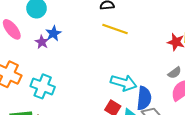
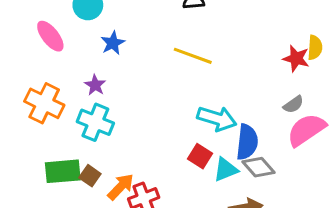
yellow line: (115, 29) -> (193, 56), moved
purple star: (42, 42) -> (95, 85), moved

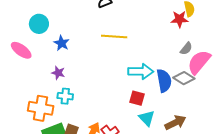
orange cross: (44, 103) -> (41, 108), moved
cyan cross: (95, 122) -> (65, 96), size x0.7
gray diamond: (259, 167) -> (184, 78), moved
cyan triangle: (226, 170) -> (147, 118), moved, turned -36

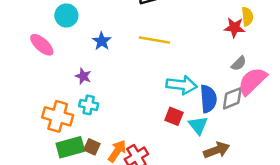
blue star: (62, 43) -> (102, 41), moved
gray diamond: (184, 78) -> (232, 98), turned -60
cyan triangle: (147, 118) -> (198, 125), moved

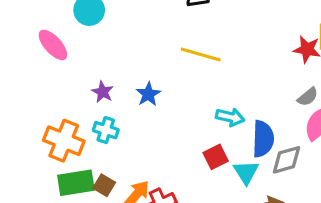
blue star: (102, 41) -> (148, 94), moved
cyan arrow: (182, 85) -> (230, 117), size x0.7
gray diamond: (232, 98) -> (286, 160), moved
red square: (174, 116) -> (216, 157), turned 36

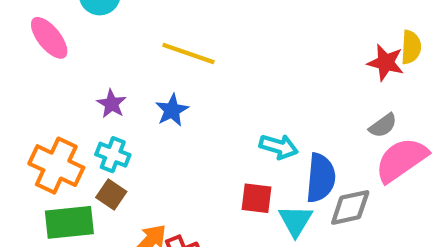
yellow line: (201, 54) -> (188, 53), moved
red square: (216, 157) -> (256, 198), turned 30
brown square: (104, 185) -> (111, 195), moved

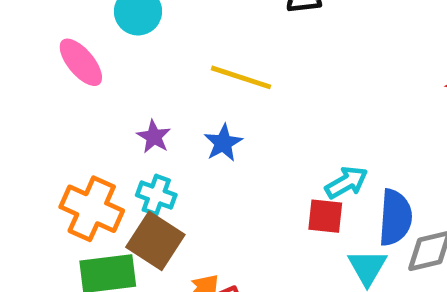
cyan arrow: (279, 147) -> (346, 182), turned -45
brown square: (111, 195) -> (155, 241), size x1.6
red square: (256, 198) -> (325, 216), moved

